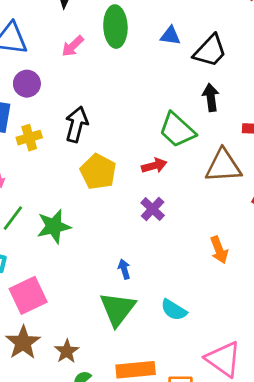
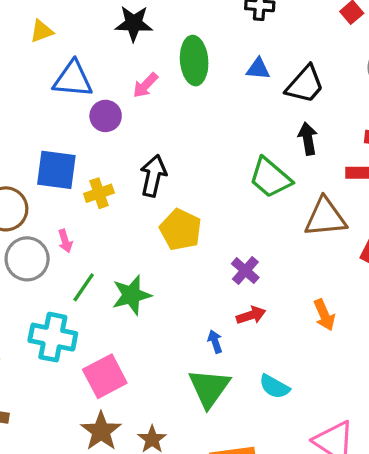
purple circle: (27, 84) -> (106, 116), moved
red arrow: (154, 166) -> (251, 315), moved

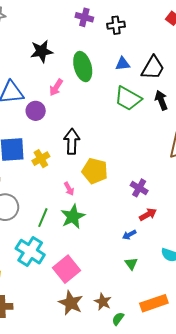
green trapezoid: (270, 178) -> (128, 99), moved
pink arrow: (65, 241) -> (69, 189), moved
cyan cross: (53, 337) -> (30, 252), turned 32
blue arrow: (215, 342) -> (129, 235), turned -88
green triangle: (209, 388) -> (131, 264), size x0.5

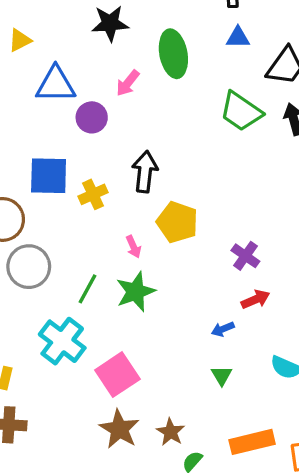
blue triangle: (123, 64) -> (238, 38), moved

